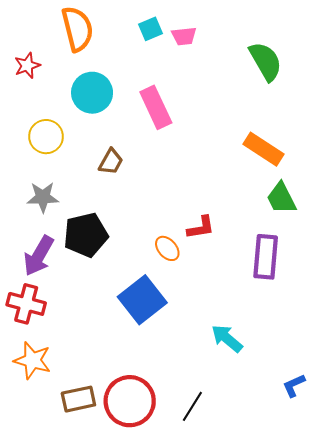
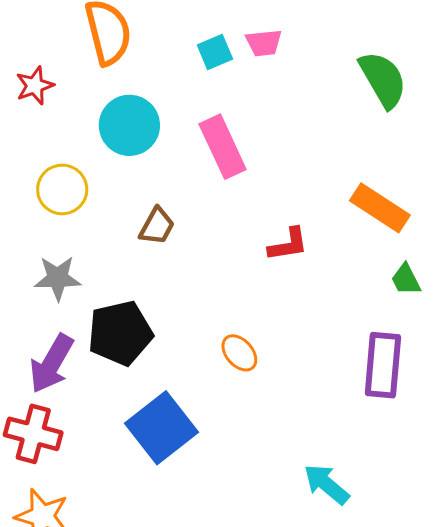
cyan square: (151, 29) -> (215, 52), moved
green trapezoid: (281, 198) -> (406, 280), size x0.7
red L-shape: (201, 228) -> (288, 244), moved
blue square: (142, 300) -> (161, 428), moved

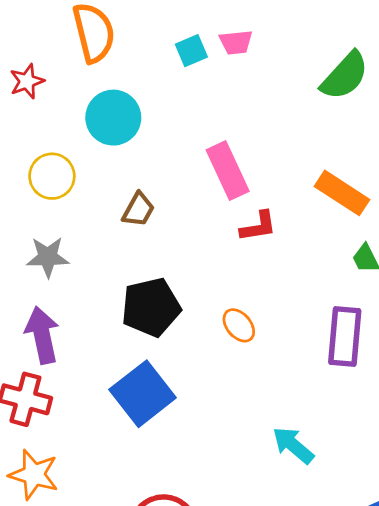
green semicircle: (383, 80) -> (345, 76), turned 72
pink rectangle: (223, 147) -> (228, 171), moved
black pentagon: (120, 333) -> (151, 307), moved
orange ellipse: (239, 353) -> (239, 325), moved
purple arrow: (52, 364) -> (42, 335), turned 138

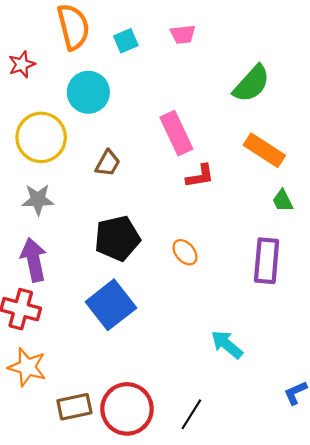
cyan square: (191, 51) -> (126, 41), moved
green semicircle: (345, 76) -> (252, 84), moved
yellow circle: (52, 176) -> (41, 137), size x1.4

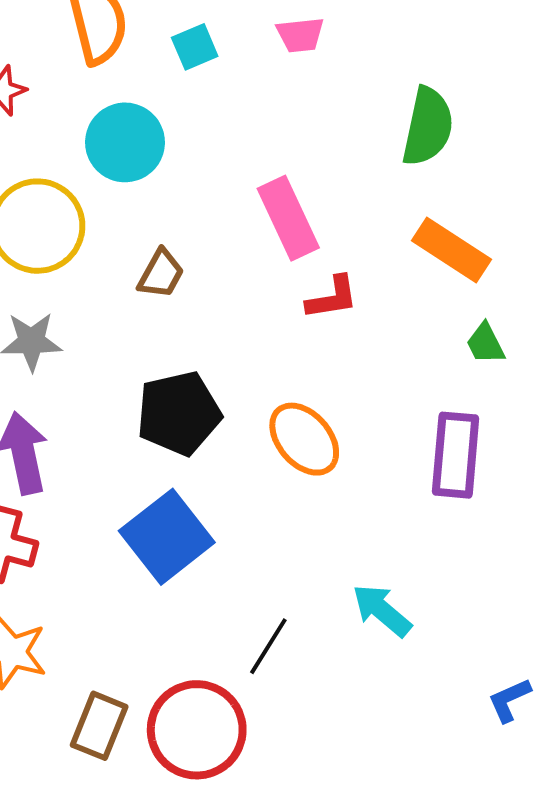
green semicircle: (252, 84) -> (428, 127), turned -30
orange ellipse: (185, 252) -> (304, 439), size x1.5
brown rectangle: (74, 407) -> (99, 726), turned -56
black line: (191, 414) -> (268, 646), moved

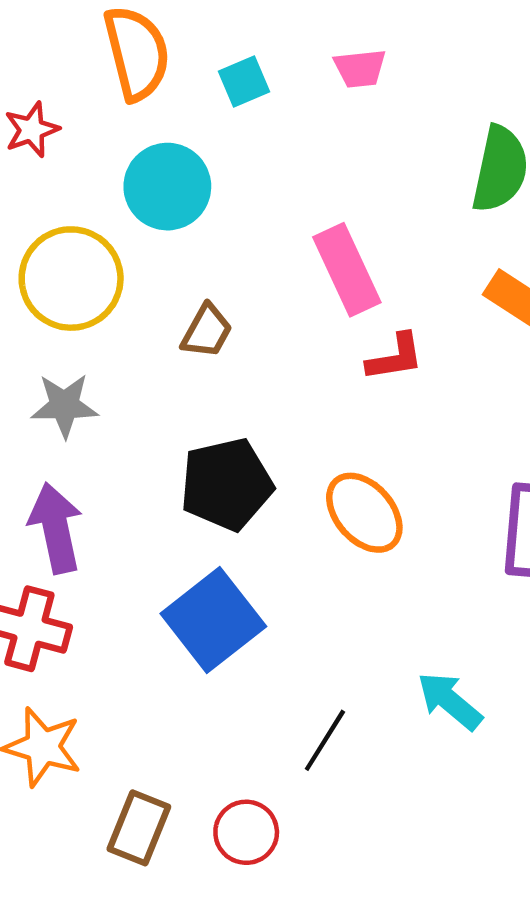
red circle: (197, 730) -> (246, 832), size x0.6

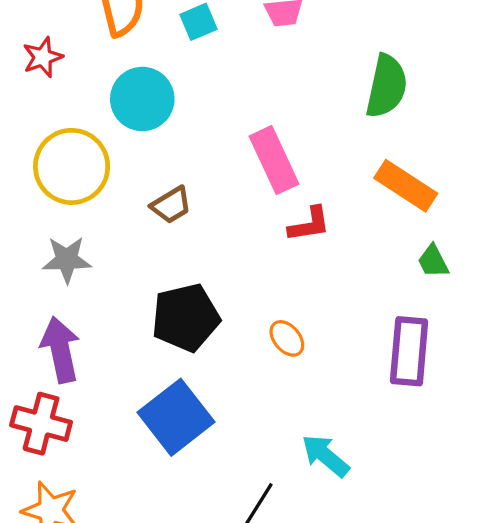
brown trapezoid: (207, 331) -> (171, 205), turned 30
orange ellipse: (364, 513) -> (287, 338), size x0.6
cyan arrow: (450, 701) -> (325, 456), moved

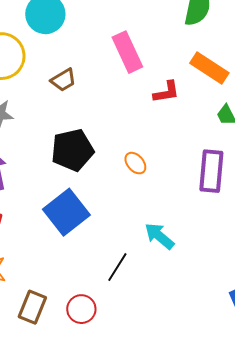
red L-shape: (309, 224) -> (166, 92), moved

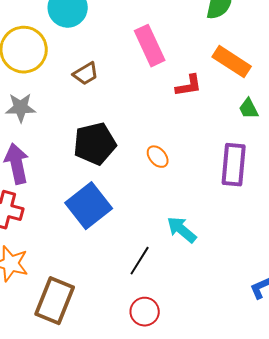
brown rectangle: (32, 307) -> (55, 301), size x1.4
red circle: (81, 309) -> (145, 312), moved

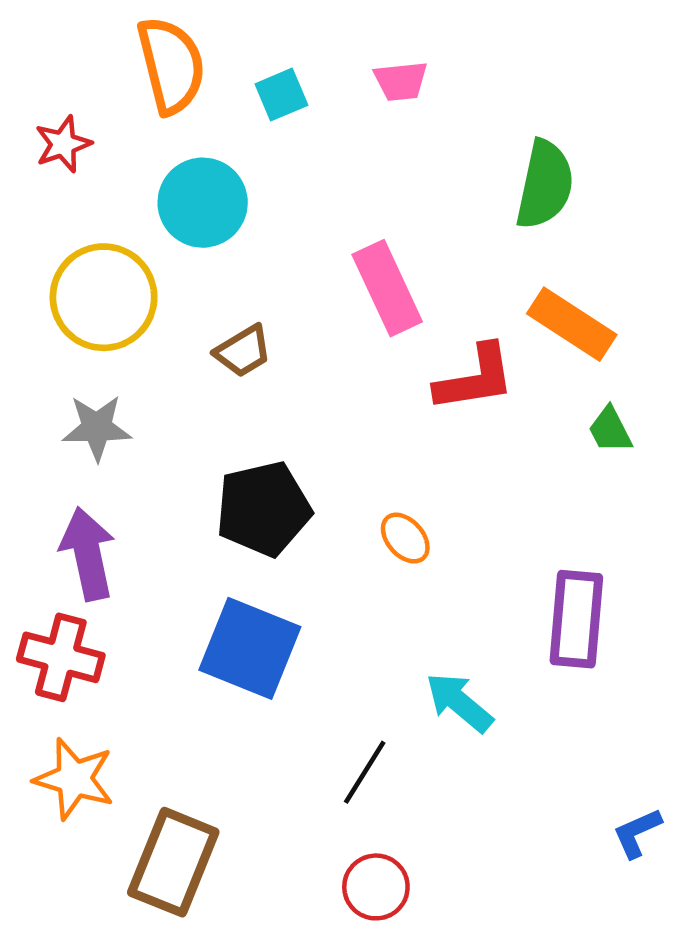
red L-shape: (189, 86) -> (475, 378), size x1.4
purple rectangle: (234, 165) -> (576, 619), moved
blue square: (89, 206) -> (250, 648), turned -30

